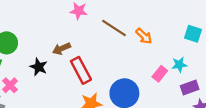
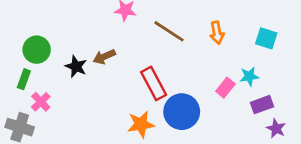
orange arrow: (144, 36) -> (217, 33), moved, turned 36
black star: (39, 67) -> (76, 67), moved
red rectangle: (81, 70) -> (154, 83), moved

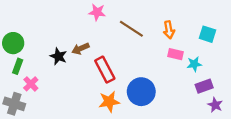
green circle: (37, 50) -> (13, 43), moved
red rectangle: (154, 83) -> (105, 70), moved
pink rectangle: (225, 88) -> (175, 54), moved, turned 64

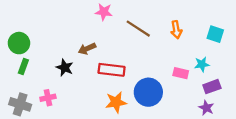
pink rectangle: (175, 54) -> (181, 73), moved
black star: (58, 56) -> (65, 68), moved
red rectangle: (105, 70) -> (112, 70), turned -55
pink cross: (31, 84) -> (48, 98), moved, turned 32
purple star: (215, 105) -> (206, 108), moved

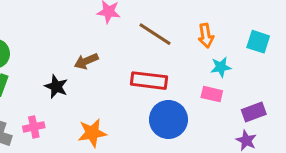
cyan star: (202, 64) -> (221, 67), moved
red rectangle: (112, 70) -> (149, 81), moved
orange star: (116, 102) -> (92, 133), moved

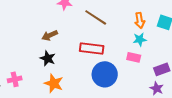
orange arrow: (206, 36) -> (140, 20), moved
black star: (56, 87) -> (48, 58), moved
orange star: (92, 133) -> (54, 83), turned 30

